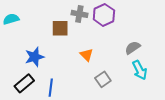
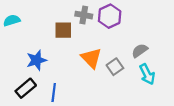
orange triangle: (87, 55) -> (91, 58), size x1.5
gray square: (103, 79) -> (115, 67), moved

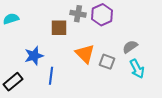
gray square: (115, 67) -> (107, 62), turned -35
black rectangle: (26, 88) -> (13, 82), moved
blue line: (54, 92) -> (51, 76), moved

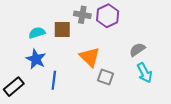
cyan semicircle: (11, 19) -> (37, 33), moved
blue star: (34, 56) -> (36, 59), turned -30
gray square: (107, 62) -> (106, 77), moved

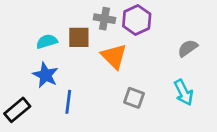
gray semicircle: (137, 50) -> (188, 48), moved
orange triangle: (90, 57) -> (114, 56), moved

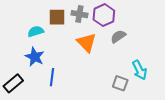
brown square: (79, 37) -> (57, 17), moved
gray semicircle: (188, 48) -> (118, 36), moved
gray square: (134, 98) -> (120, 83), moved

